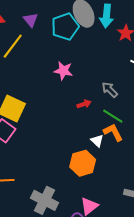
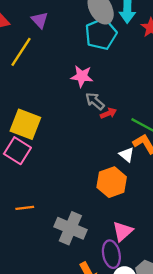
cyan pentagon: (65, 27) -> (101, 34), moved
gray arrow: (110, 90) -> (95, 101), moved

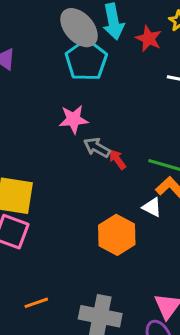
red arrow: (108, 113) -> (117, 159), turned -91
orange hexagon: (112, 182) -> (117, 235), moved

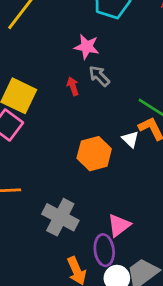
red arrow: (117, 159) -> (73, 86), moved

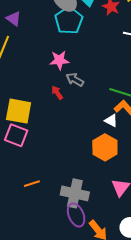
orange hexagon: (94, 154) -> (105, 147), moved
purple ellipse: (104, 250) -> (76, 215), moved

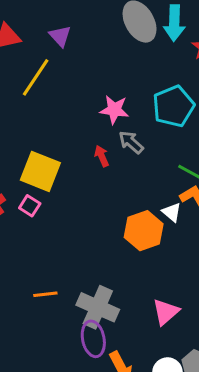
cyan pentagon: (69, 20) -> (174, 106), moved
pink square: (16, 135) -> (30, 206), size x0.6
orange hexagon: (105, 147) -> (144, 231), moved
orange line: (32, 184) -> (45, 294), moved

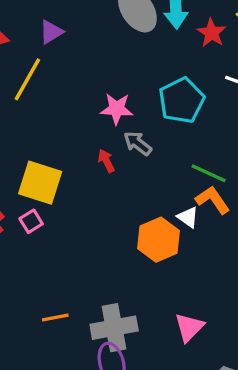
purple triangle: (60, 36) -> (51, 32), turned 45
pink square: (30, 206) -> (31, 221), turned 30
gray cross: (98, 307) -> (114, 328), turned -30

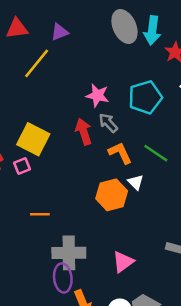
red arrow: (106, 161) -> (84, 132), size x1.5
orange L-shape: (213, 200) -> (120, 153), moved
orange line: (55, 318) -> (40, 214), moved

